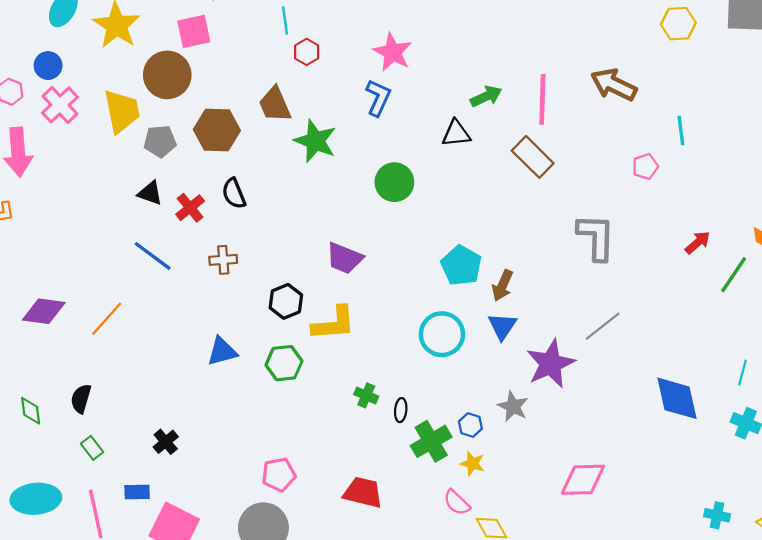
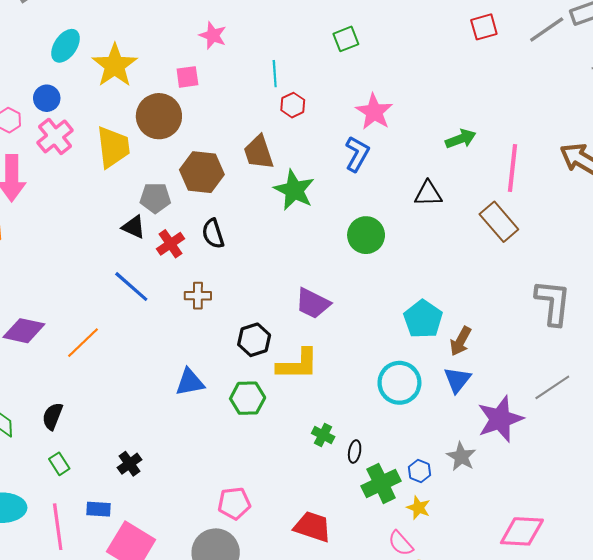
pink square: (194, 31) -> (187, 77), size x0.7
green arrow: (486, 96) -> (461, 139), moved
gray pentagon: (160, 141) -> (155, 198), moved

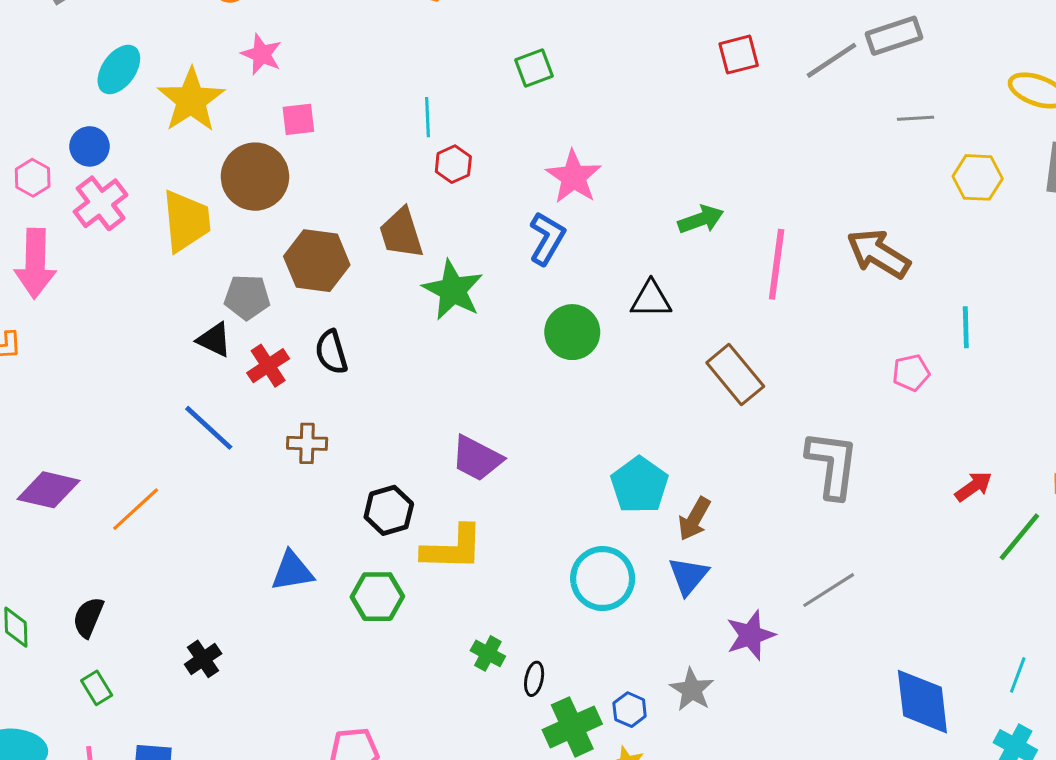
pink star: (213, 35) -> (262, 54), moved
brown rectangle: (499, 222) -> (735, 374), moved
green circle: (366, 235) -> (572, 332), moved
purple star: (500, 419) -> (750, 635), size x0.7
black cross: (129, 464) -> (203, 659), moved

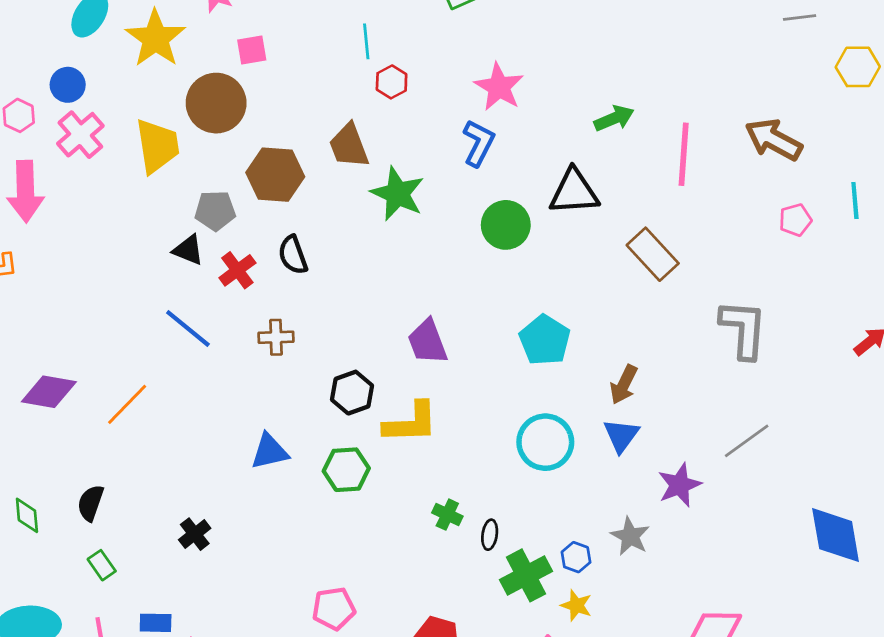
black triangle: (651, 299) -> (574, 192), size x1.4
pink pentagon: (911, 373) -> (795, 220), moved
purple trapezoid: (477, 458) -> (428, 342), turned 45
cyan pentagon: (639, 485) -> (545, 340), moved

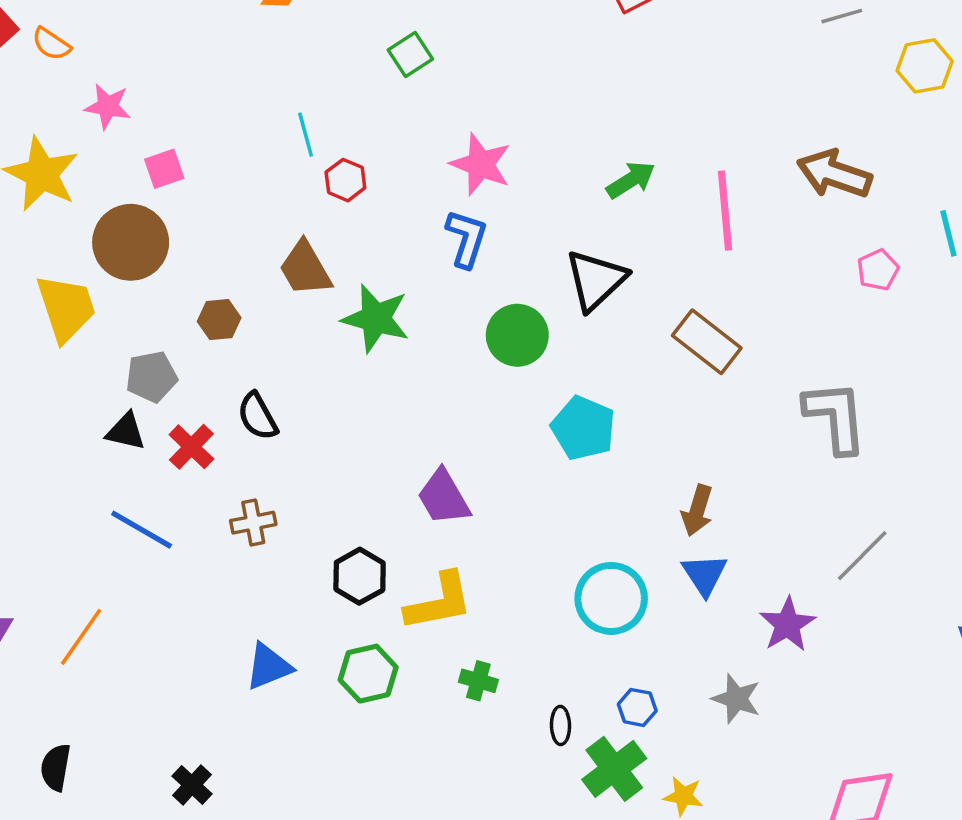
brown hexagon: (275, 175) -> (219, 320), size x0.6
black triangle: (574, 192) -> (596, 280), turned -30
cyan pentagon: (545, 340) -> (583, 428), moved
green cross: (447, 515) -> (478, 681), moved
blue hexagon: (576, 557) -> (637, 707), moved

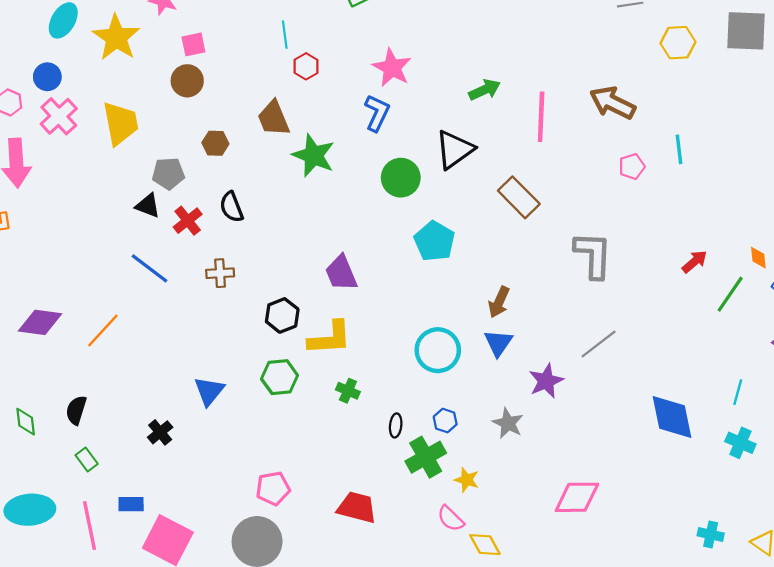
brown circle: (131, 242) -> (187, 81), moved, size x0.7
blue triangle: (269, 667) -> (209, 391), moved, turned -36

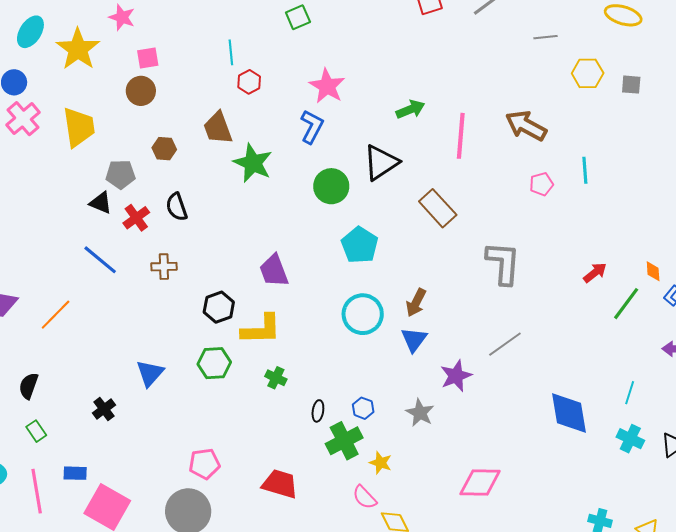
gray square: (746, 31) -> (631, 85), moved, size x0.5
cyan circle: (438, 350) -> (363, 314), moved

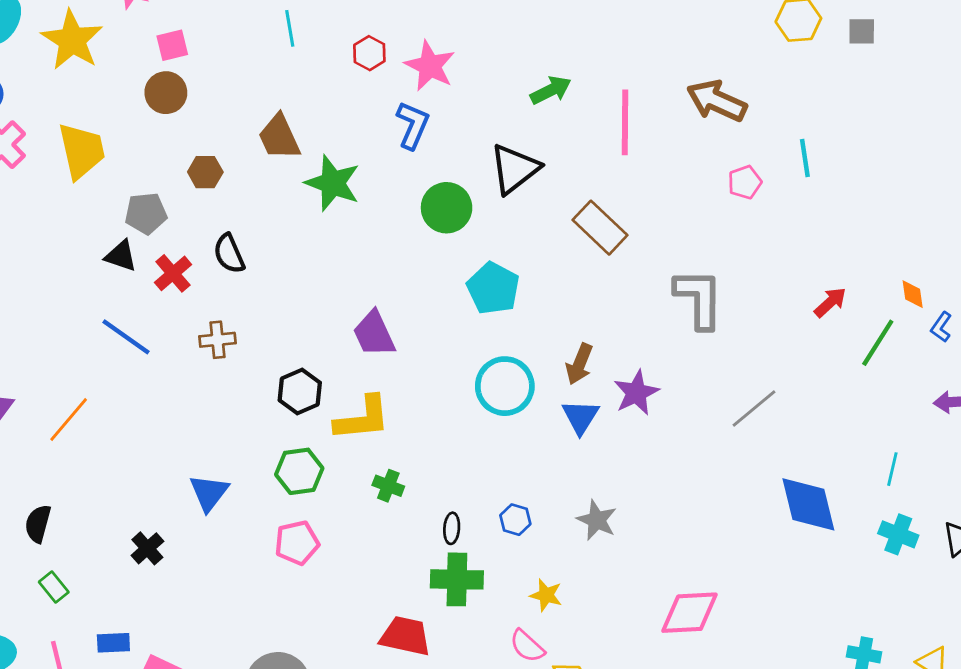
red hexagon: (249, 82) -> (369, 53), moved
gray line: (505, 344) -> (754, 409), moved
purple star: (456, 376) -> (636, 393), moved
green cross: (344, 441) -> (457, 579), moved, turned 33
pink pentagon: (204, 464) -> (297, 543), moved

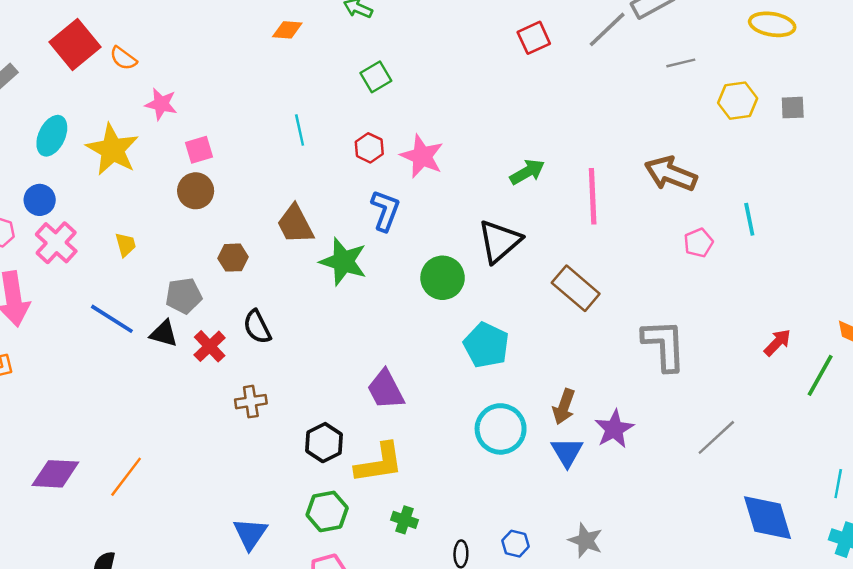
blue L-shape: (413, 125) -> (385, 211), moved
yellow trapezoid: (82, 151) -> (126, 245), size x0.5
blue line: (126, 337) -> (112, 319), moved

